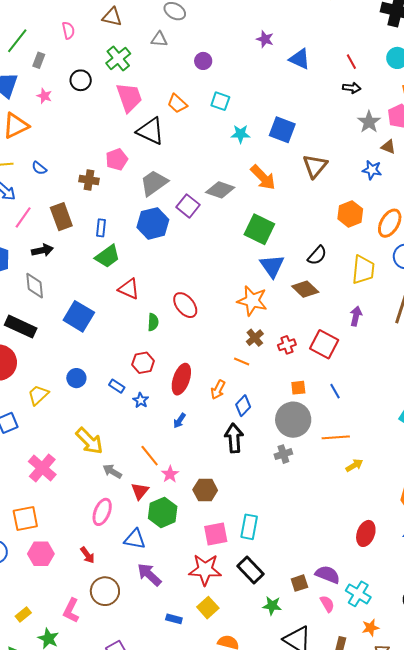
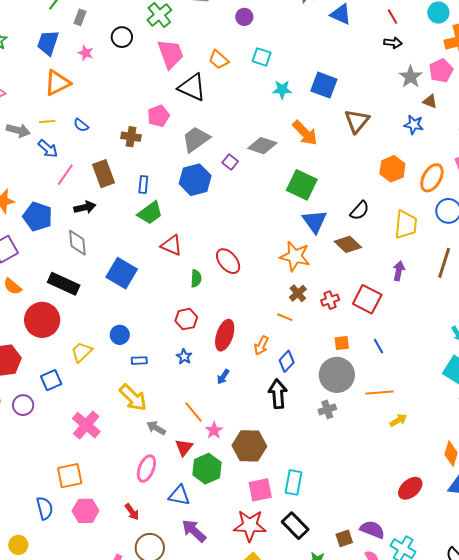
purple square: (188, 206) -> (230, 162), size x0.7
blue rectangle: (117, 386) -> (139, 361), moved, turned -35
brown hexagon: (205, 490) -> (249, 446), size x1.4
red ellipse: (366, 533) -> (410, 488), turned 30

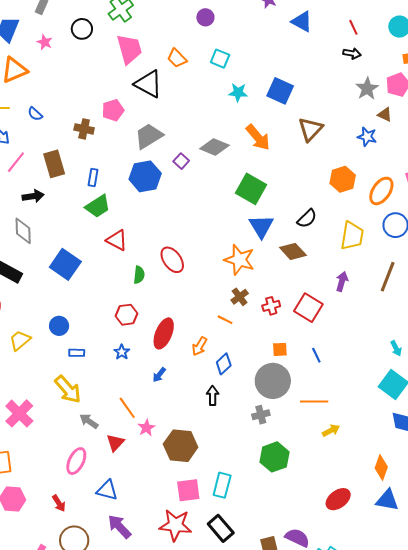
black arrow: (278, 394) -> (213, 396), size x0.7
green hexagon: (207, 469) -> (274, 457), moved

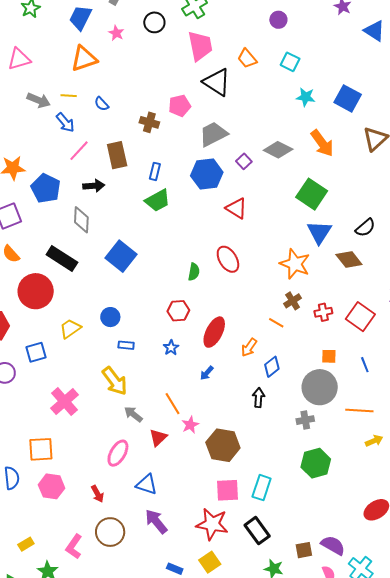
red triangle: (117, 240) -> (236, 208), moved

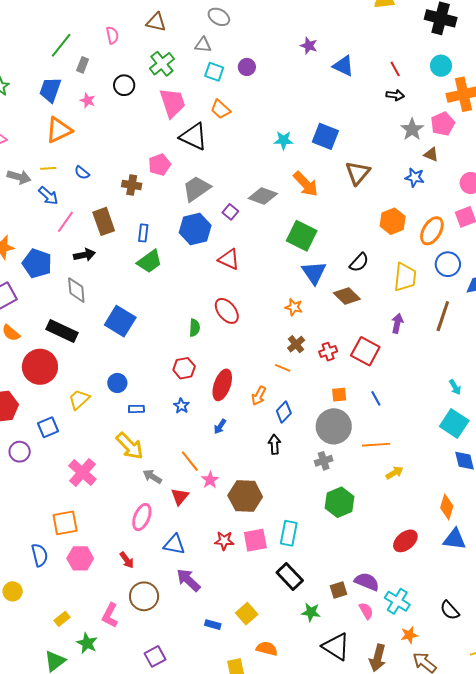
cyan square: (290, 62) -> (214, 72), moved
orange star: (295, 264) -> (294, 307), size x0.6
red star: (212, 524) -> (224, 541), moved, size x0.6

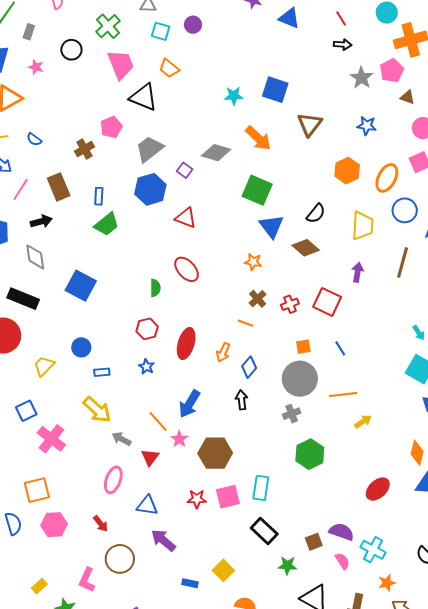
brown triangle: (431, 154) -> (407, 97), moved
brown cross: (132, 185) -> (85, 149), turned -36
blue arrow: (220, 426) -> (189, 404), moved, size x1.8
blue square: (48, 427) -> (26, 411), moved

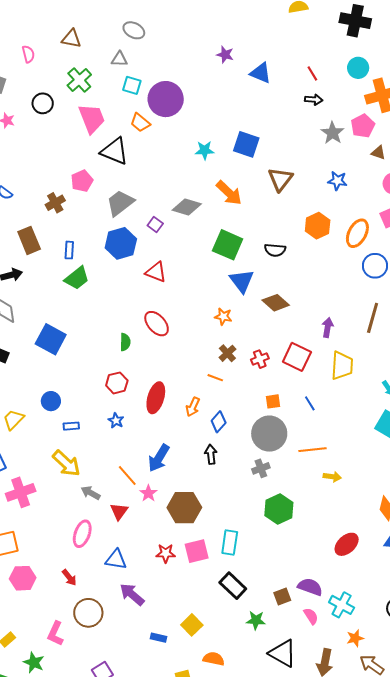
purple circle: (193, 25) -> (166, 99), moved, size x2.0
black semicircle: (316, 214) -> (275, 250), moved, turned 55
yellow trapezoid: (363, 226) -> (342, 366), moved
yellow arrow: (363, 422) -> (332, 477), turned 42
pink cross: (51, 439) -> (21, 492), turned 32

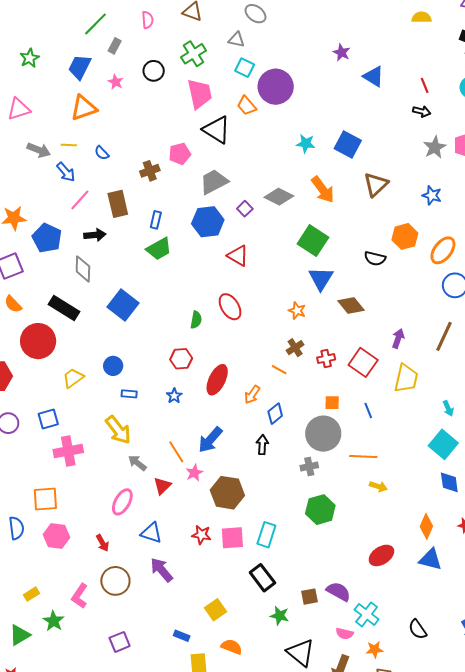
black semicircle: (275, 250) -> (375, 258), moved
pink semicircle: (311, 616) -> (345, 634), moved, turned 126
blue rectangle: (158, 638) -> (182, 636), moved

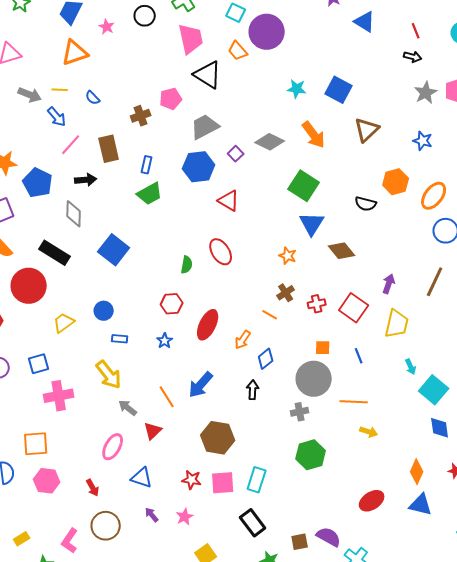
cyan arrow: (448, 408) -> (411, 367), moved
pink star: (194, 473) -> (185, 517), moved
purple arrow: (161, 570) -> (152, 515), size x0.6

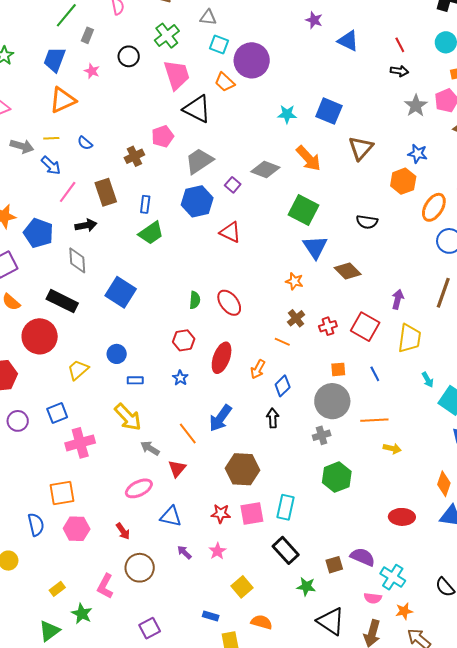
orange hexagon: (396, 182) -> (403, 181), moved
red ellipse: (221, 252) -> (229, 303), moved
pink ellipse: (113, 447) -> (139, 488), turned 40
red ellipse: (372, 501) -> (402, 517), turned 40

